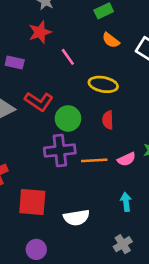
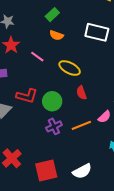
orange semicircle: (111, 40) -> (56, 35), moved
yellow ellipse: (103, 84) -> (70, 68), turned 35
purple cross: (60, 150) -> (54, 126), size x0.7

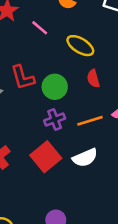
red L-shape: (27, 96) -> (23, 77), turned 55
red square: (46, 170) -> (46, 157), moved, turned -30
white semicircle: (82, 171) -> (85, 158), moved

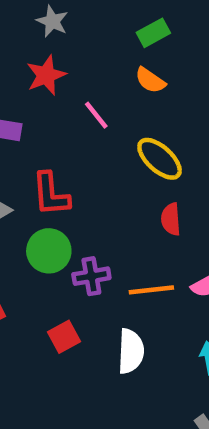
green circle: (55, 87) -> (49, 251), moved
red square: (46, 157) -> (64, 337), size x0.6
white semicircle: (85, 158) -> (131, 351), turned -75

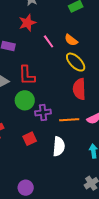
orange semicircle: (150, 80) -> (71, 40), moved
red semicircle: (171, 219) -> (79, 89), size x1.5

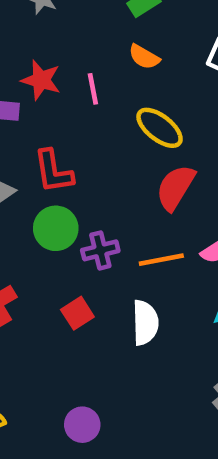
red star: (27, 23) -> (41, 80), moved, turned -30
orange semicircle: (71, 40) -> (144, 57), moved
pink line: (49, 41) -> (93, 89), turned 32
red semicircle: (79, 89) -> (175, 187), turned 40

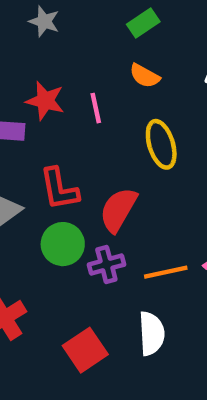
yellow ellipse: (160, 128) -> (161, 144), turned 36
red semicircle: (175, 187) -> (118, 210), moved
red square: (77, 313) -> (85, 350), moved, size x1.4

